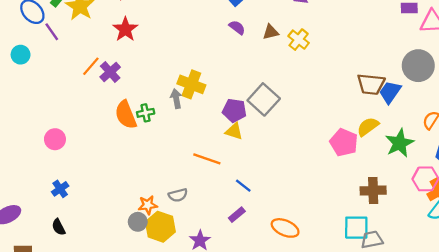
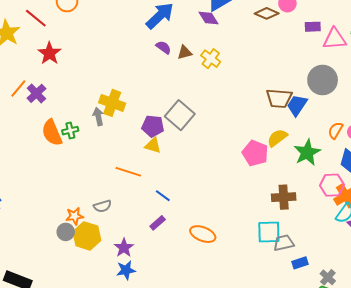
purple semicircle: (237, 27) -> (163, 47), moved

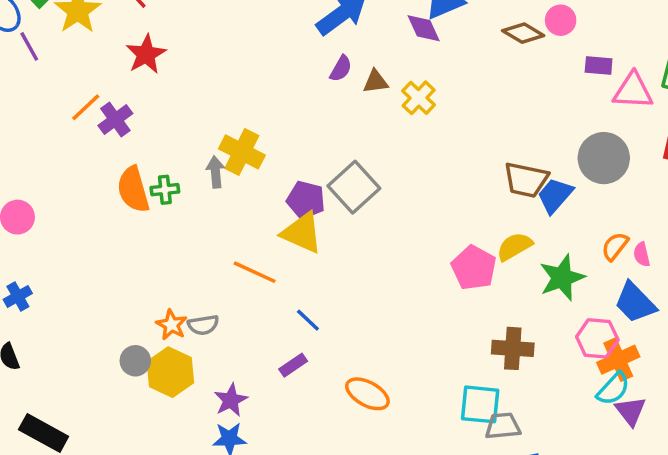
purple semicircle: (163, 47) -> (341, 69), turned 77
yellow triangle: (153, 145) -> (302, 233), size x1.5
orange star: (75, 216) -> (172, 325), moved, turned 30

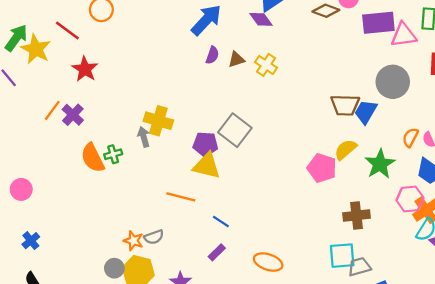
purple rectangle: (599, 66) -> (378, 23), size x1.8

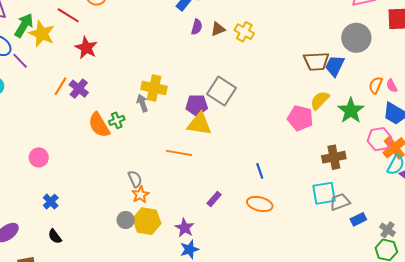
blue line: (221, 221) -> (260, 171), moved, turned 42
gray semicircle: (154, 237) -> (135, 179), moved, turned -90
orange star: (133, 241) -> (140, 195), turned 30

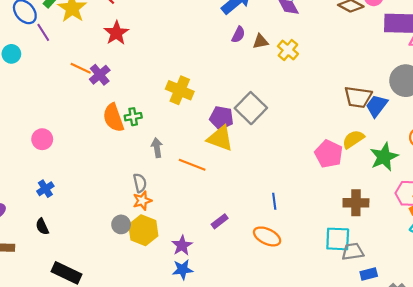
orange line: (60, 86) -> (81, 68), turned 72
gray arrow: (142, 103) -> (157, 148), moved

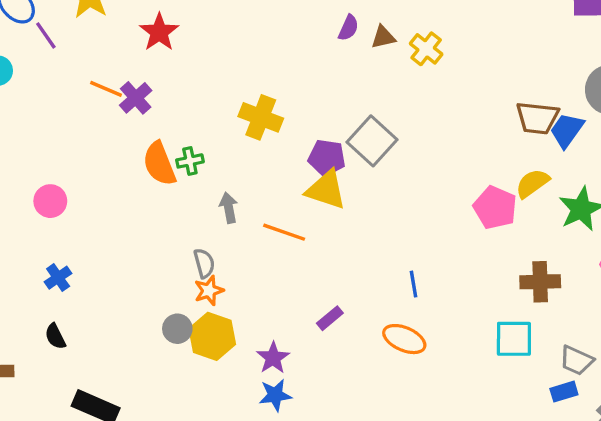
gray trapezoid: (353, 252) -> (576, 360), moved, turned -145

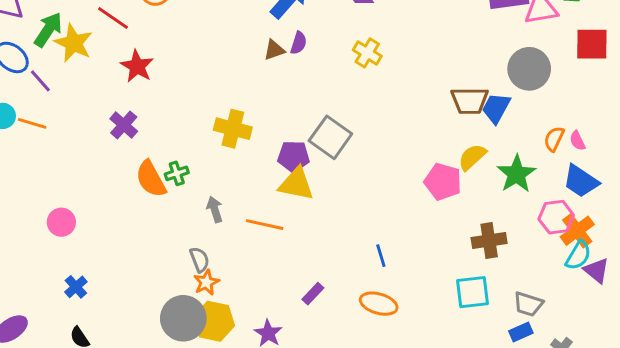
brown triangle: (383, 37) -> (274, 50), moved
orange line: (106, 89) -> (32, 123), moved
gray circle: (177, 329) -> (183, 318), size x1.8

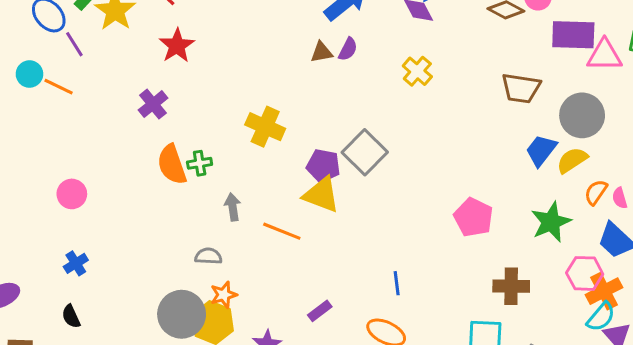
brown trapezoid: (470, 101) -> (521, 88), moved
yellow semicircle: (472, 157) -> (572, 160), moved
gray semicircle: (200, 259) -> (208, 256), turned -75
orange star: (206, 282) -> (224, 295), moved

